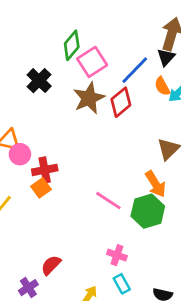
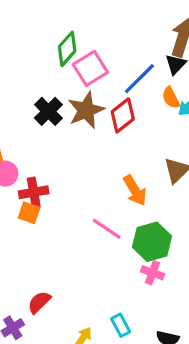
black cross: (39, 81) -> (48, 111), moved
orange arrow: (156, 184) -> (135, 190), moved
orange square: (41, 188) -> (29, 213), turned -36
pink cross: (117, 255) -> (153, 273), moved

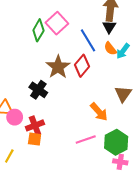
pink square: (90, 68) -> (57, 23), moved
blue line: (139, 79) -> (88, 40), turned -65
black cross: (48, 111) -> (38, 90), moved
pink line: (107, 229) -> (86, 140), turned -42

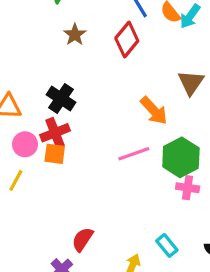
brown star: (58, 67) -> (75, 35), moved, size x0.6
black cross: (38, 90) -> (61, 98), moved
pink circle: (15, 117) -> (25, 144), moved

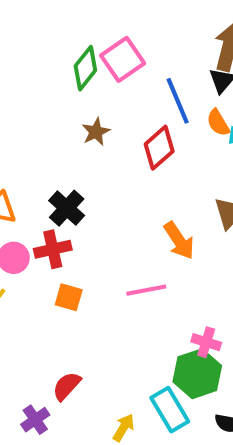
orange square: (55, 154) -> (69, 297), moved
green hexagon: (181, 157) -> (197, 374), moved
cyan rectangle: (167, 245) -> (170, 410), size x1.5

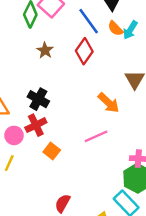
orange square: (69, 297) -> (52, 151), turned 35

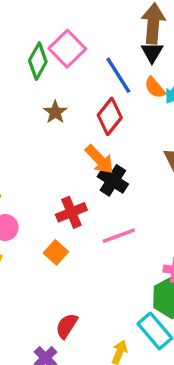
black cross: (38, 99) -> (113, 180), moved
orange arrow: (109, 103) -> (99, 159), moved
red cross: (36, 125) -> (71, 212), moved

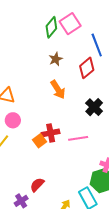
orange arrow: (99, 159) -> (58, 90), moved
black cross: (113, 180) -> (94, 107), moved
red cross: (71, 212) -> (51, 133), moved

